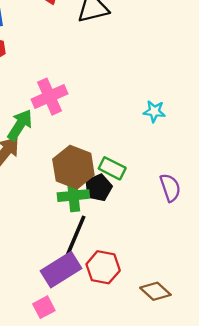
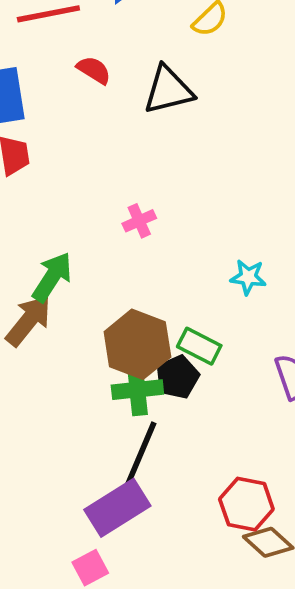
pink cross: (50, 97) -> (139, 221), moved, size x0.6
cyan star: (154, 111) -> (248, 277), moved
red hexagon: (103, 267) -> (246, 504), moved

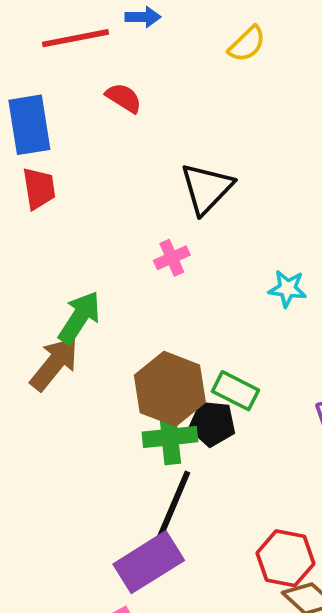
black triangle: (168, 90) -> (207, 188), moved, turned -32
cyan star: (248, 277) -> (287, 289), moved
black pentagon: (177, 377) -> (212, 423), turned 30

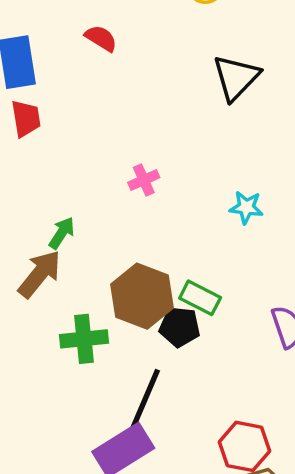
black triangle: (207, 188) -> (236, 78), moved
green arrow: (79, 317) -> (62, 233), size x0.7
green cross: (170, 437) -> (84, 339), moved

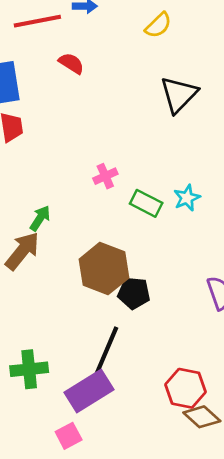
cyan star: (246, 207) -> (187, 198), turned -30
green rectangle: (200, 298) -> (146, 203), moved
green cross: (84, 339) -> (29, 369), moved

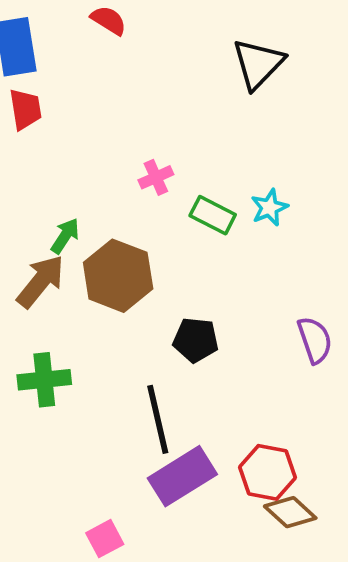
brown hexagon: (104, 269) -> (118, 276), moved
black line: (107, 350) -> (158, 419), turned -36
green cross: (29, 369) -> (44, 380), moved
purple rectangle: (89, 391) -> (182, 476), moved

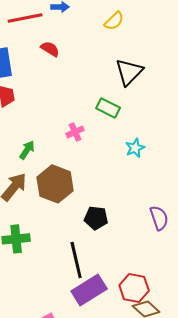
green rectangle: (213, 215) -> (108, 108), moved
green arrow: (65, 236) -> (27, 150), moved

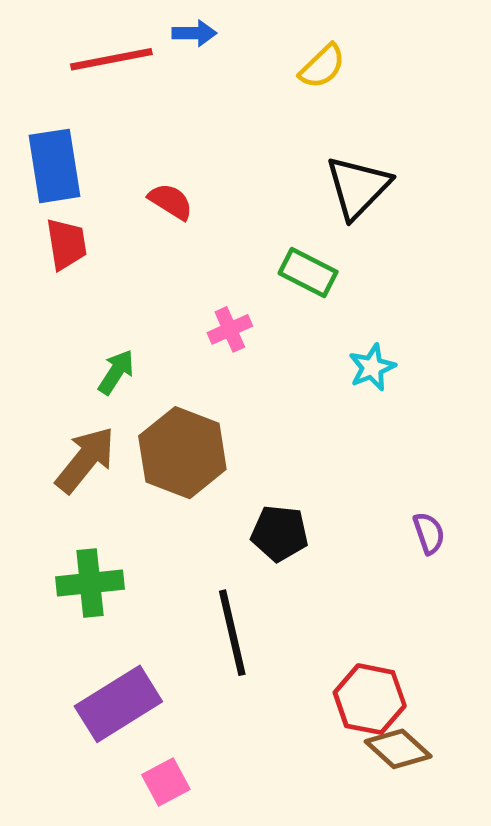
red semicircle: (50, 49) -> (171, 201), moved
purple semicircle: (159, 218) -> (429, 533), size x0.7
purple rectangle: (89, 290) -> (118, 704), moved

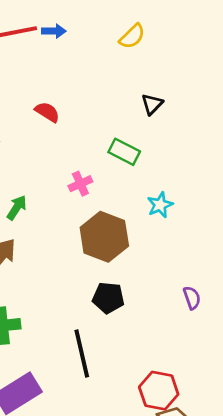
blue arrow: (194, 33) -> (54, 31), moved
black triangle: (358, 187) -> (152, 104), size x0.6
brown hexagon: (182, 453) -> (104, 237), moved

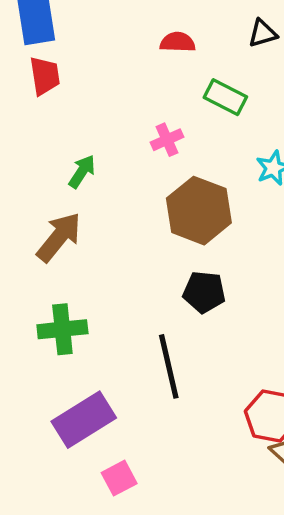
black triangle: (152, 104) -> (263, 33), turned 30
red semicircle: (47, 112) -> (178, 42), moved, turned -30

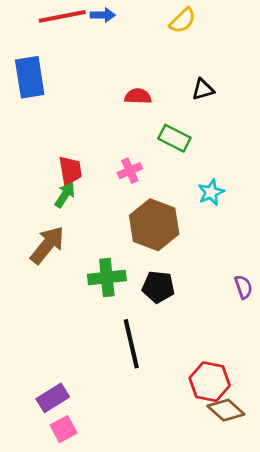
red trapezoid: (45, 76) -> (70, 171), moved
green cross: (62, 329) -> (107, 278), moved
purple rectangle: (84, 420) -> (53, 398), moved, size x0.7
pink square: (119, 478) -> (64, 429), moved

